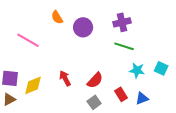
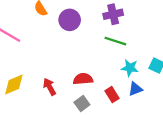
red arrow: (65, 78) -> (50, 87), moved
red semicircle: (95, 80) -> (83, 79), turned -138
blue triangle: (142, 98) -> (135, 89), moved

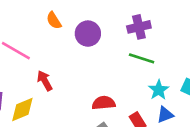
cyan star: (130, 68) -> (159, 90), turned 30
red arrow: (50, 87) -> (45, 81), moved

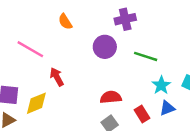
purple cross: (139, 27) -> (125, 19), moved
purple circle: (88, 34) -> (105, 47), moved

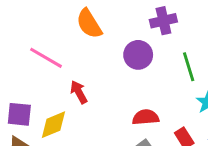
orange semicircle: (65, 22) -> (89, 24), size x1.5
green line: (146, 56) -> (189, 67), turned 55

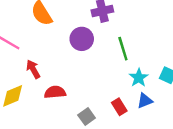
red semicircle: (146, 117) -> (55, 92), moved

